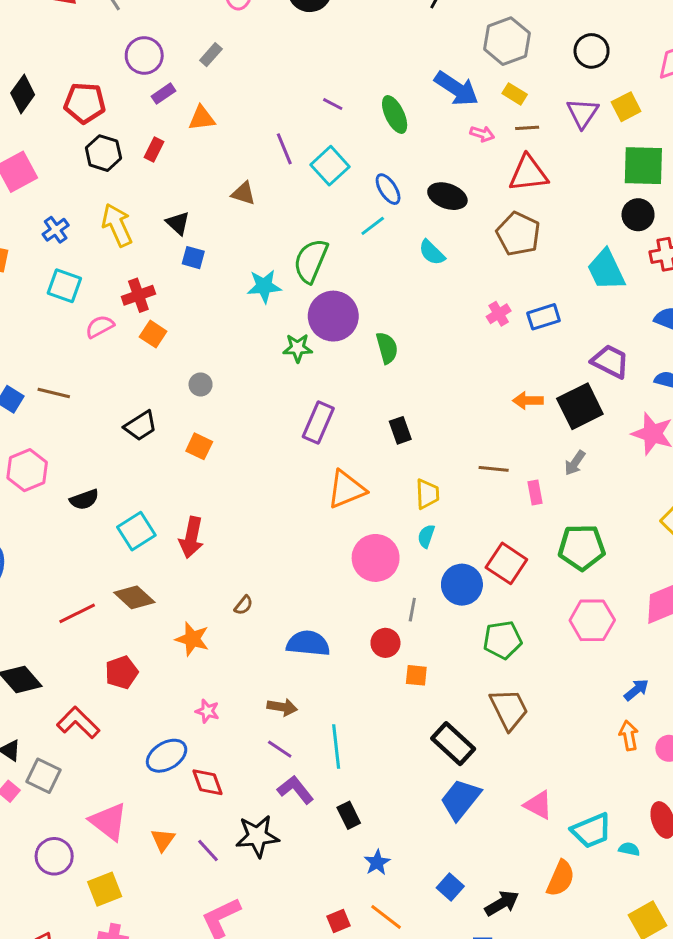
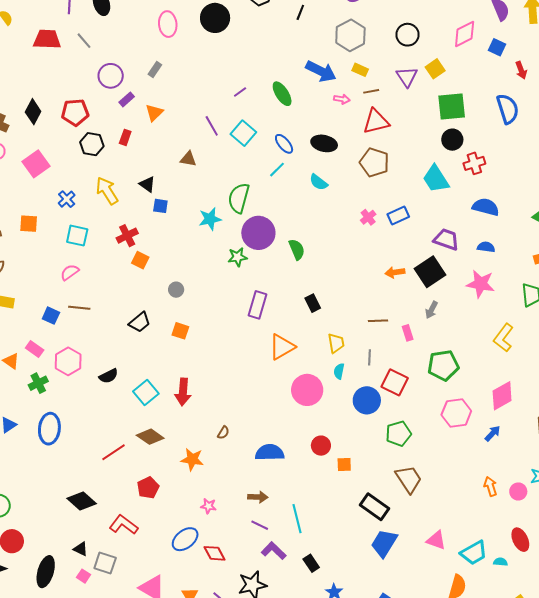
purple line: (333, 104) -> (240, 92), turned -56
orange triangle: (202, 118) -> (154, 113), turned -30
pink semicircle: (100, 327) -> (70, 272), moved
gray line: (412, 610) -> (370, 357), moved
blue arrow: (636, 690) -> (493, 433), moved

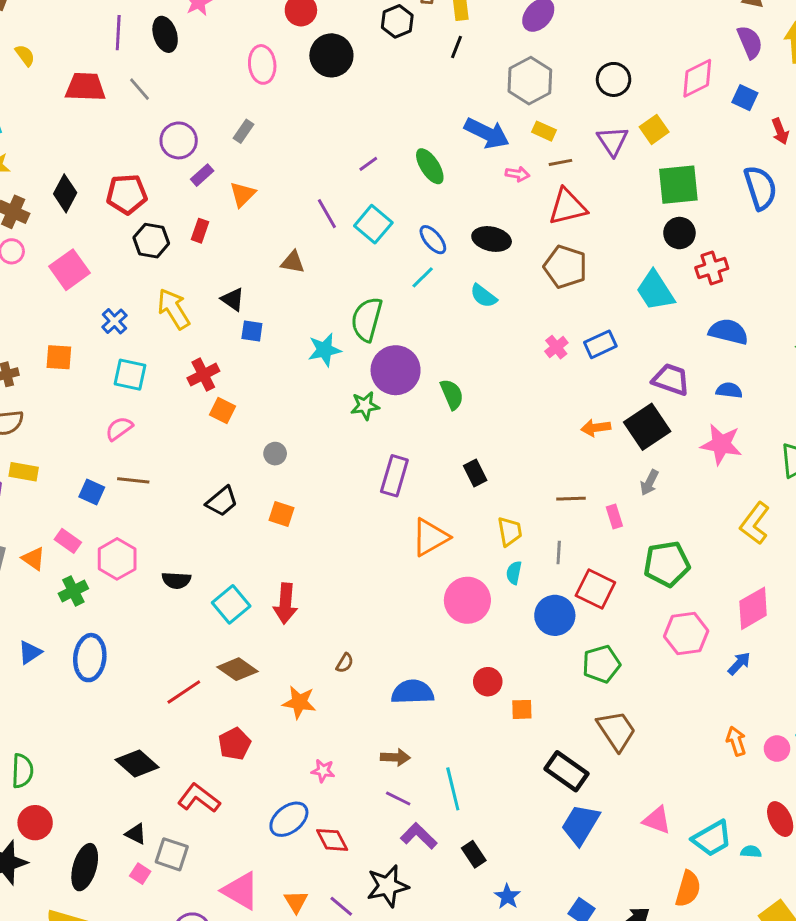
black semicircle: (109, 376) -> (176, 580), turned 30

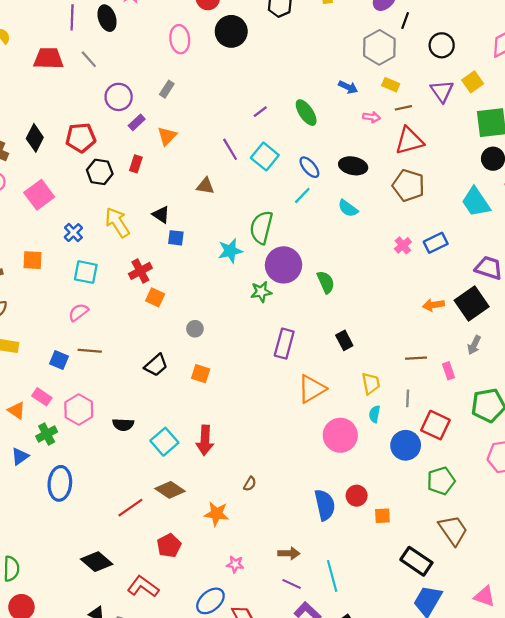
black line: (456, 47) -> (405, 21), moved
blue arrow: (487, 133) -> (348, 87), size x0.6
blue triangle: (30, 652) -> (20, 456), moved
blue semicircle: (413, 692) -> (325, 505), moved, turned 80

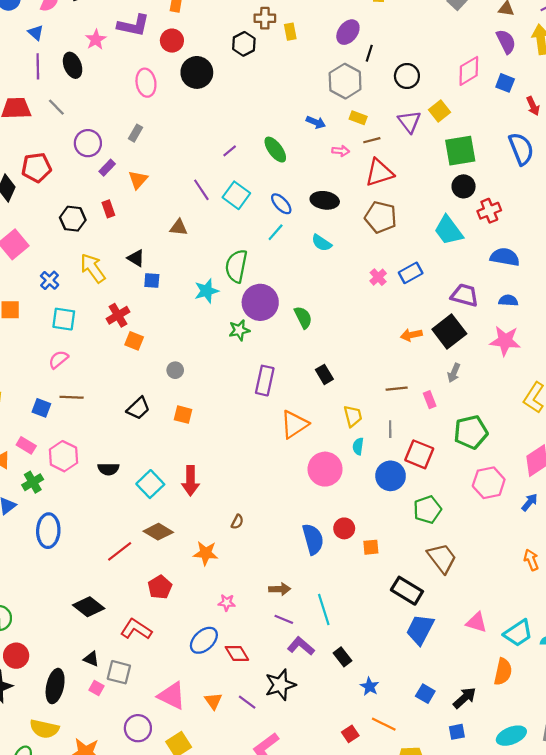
red pentagon: (81, 138) -> (36, 168), moved
red rectangle: (136, 164) -> (108, 209), turned -35

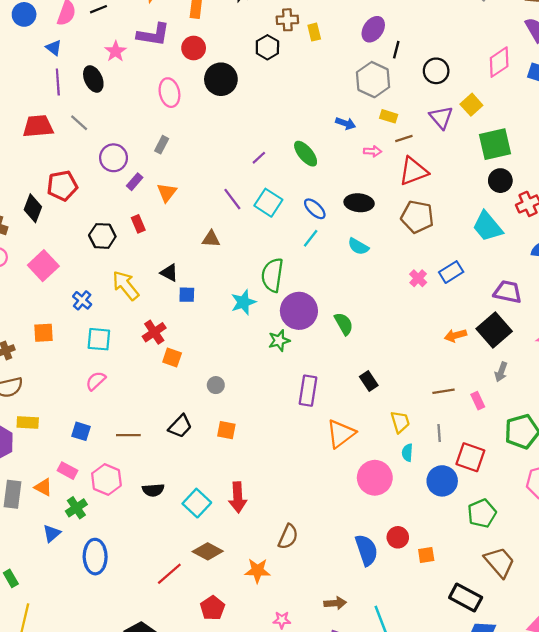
brown line: (72, 397) -> (128, 435), moved
brown semicircle: (237, 522) -> (288, 537), size x1.6

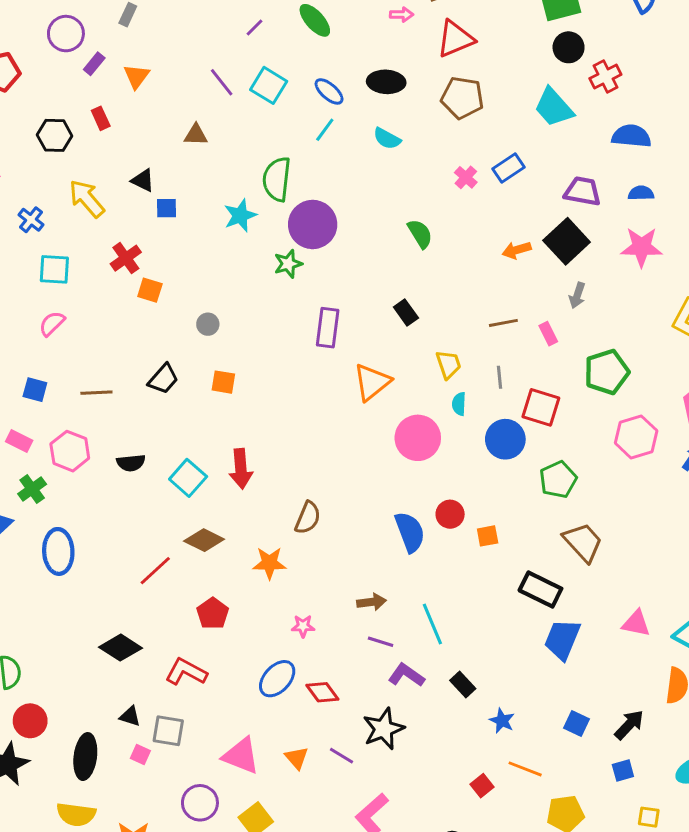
green semicircle: (344, 324) -> (420, 234), moved

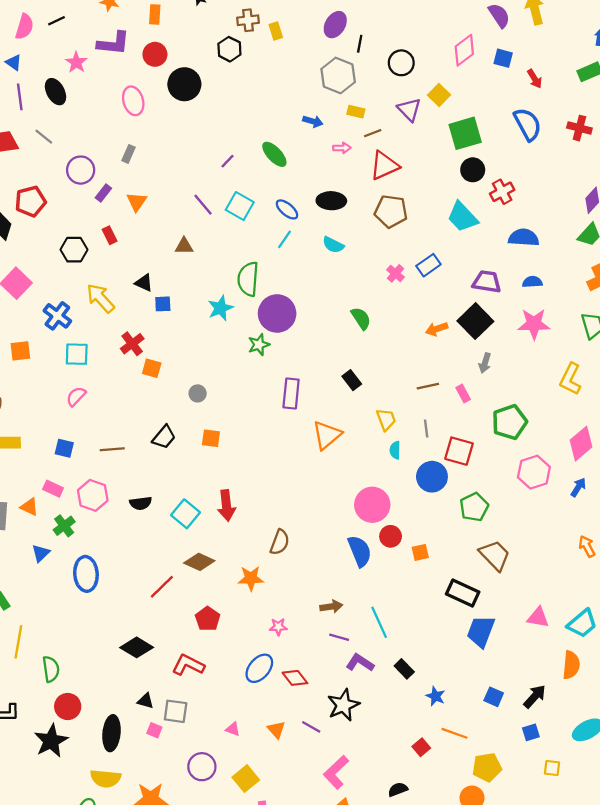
blue cross: (31, 220) -> (57, 316), size x1.4
pink circle: (418, 438) -> (372, 505), moved
pink triangle: (241, 756) -> (233, 729), size x0.5

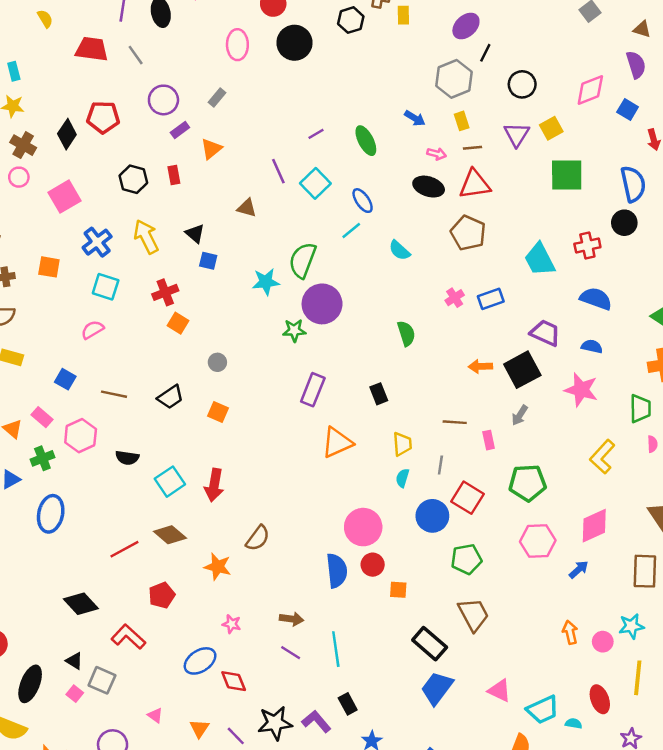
yellow rectangle: (356, 112) -> (462, 121), turned 42
black circle: (473, 170) -> (624, 223), moved
black ellipse: (331, 201) -> (429, 187), moved
purple L-shape: (360, 663) -> (316, 721), moved

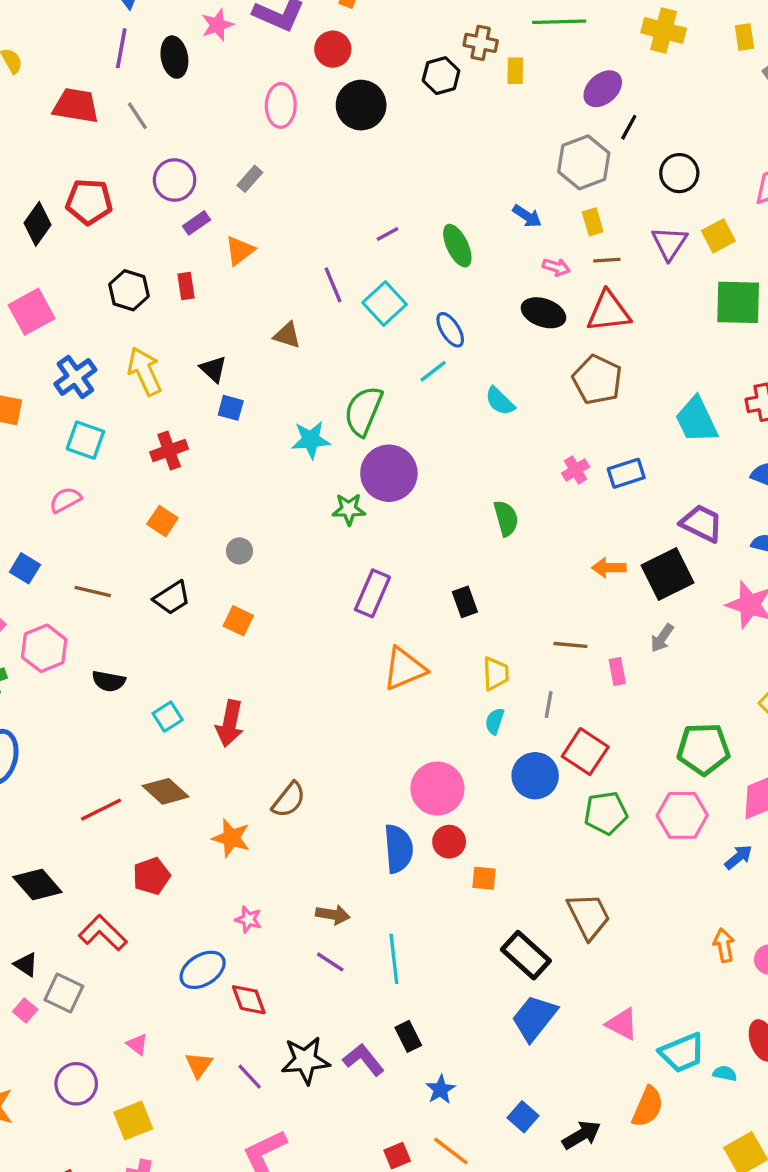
orange square: (178, 323) -> (162, 521), moved
cyan square: (170, 482) -> (168, 717), size x0.7
green pentagon: (528, 483) -> (703, 749), moved
green pentagon: (466, 559) -> (606, 813), moved

